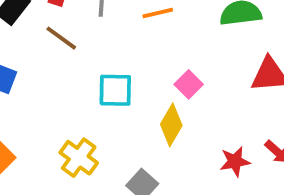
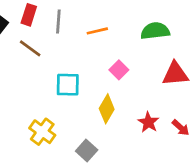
pink square: (189, 84) -> (119, 70), moved
red star: (235, 162) -> (148, 122), moved, turned -30

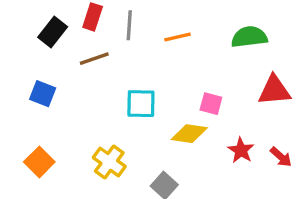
brown line: (30, 48) -> (94, 59), turned -55
pink square: (119, 70) -> (211, 104), moved, turned -30
yellow diamond: (107, 109) -> (189, 134), turned 68

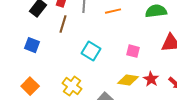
brown line: (94, 59) -> (63, 24), turned -54
cyan square: (141, 104) -> (91, 51), turned 30
yellow diamond: (189, 134) -> (128, 80), moved

